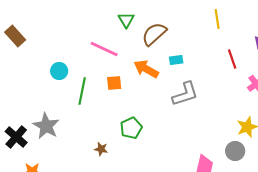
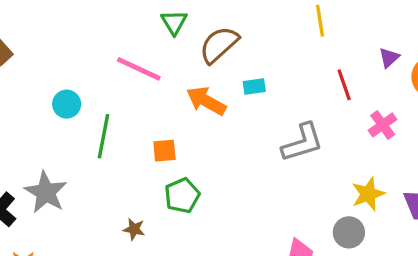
orange square: (114, 83) -> (164, 151), moved
gray L-shape: (185, 94) -> (302, 143), moved

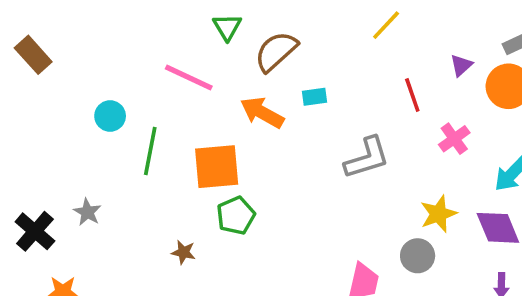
yellow line: (320, 21) -> (386, 25), turned 52
orange square: (164, 151) -> (217, 167), size x1.8
gray star: (46, 192) -> (87, 212), size x0.6

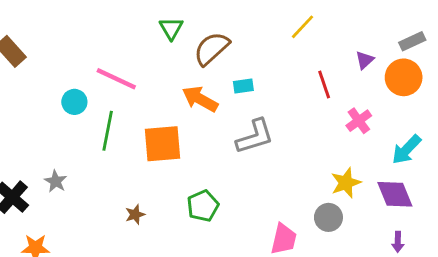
pink line: (189, 78) -> (116, 79), moved
gray L-shape: (367, 158) -> (255, 137), moved
green pentagon: (236, 216) -> (203, 206), moved
brown star: (183, 252) -> (135, 215), turned -30

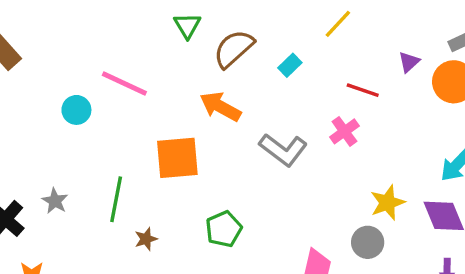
red line: (324, 85) -> (363, 90), turned -52
cyan rectangle: (243, 86) -> (290, 65), moved, turned -36
pink cross: (359, 121) -> (344, 131), moved
green line: (108, 131) -> (116, 199), moved
gray L-shape: (255, 137) -> (283, 150), turned 54

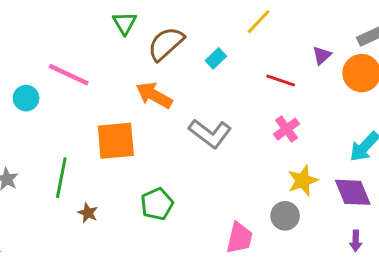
pink cross: (344, 131) -> (287, 129), moved
brown star: (146, 239) -> (88, 213), turned -30

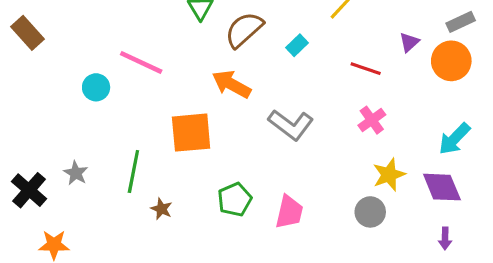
pink trapezoid: (239, 238) -> (289, 212), moved

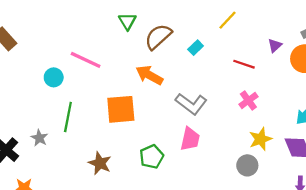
green line: (133, 171) -> (68, 117), moved
brown star: (161, 209) -> (100, 163), size x1.5
pink trapezoid: (289, 212) -> (190, 139), moved

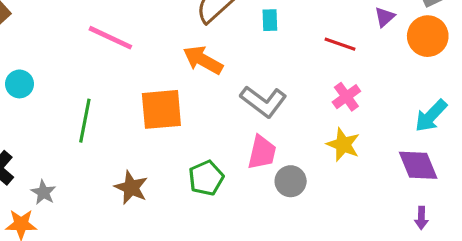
cyan rectangle: (196, 48) -> (270, 20), turned -48
cyan circle: (54, 77) -> (19, 84), moved
gray star: (39, 138) -> (43, 192), moved
yellow star: (261, 139) -> (343, 145), moved, turned -30
gray circle: (247, 165) -> (291, 181), moved

